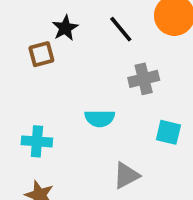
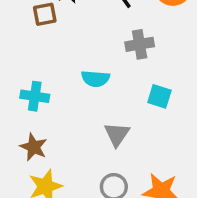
gray triangle: (126, 176) -> (117, 134), turned -32

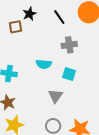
cyan square: (159, 96) -> (69, 74), moved

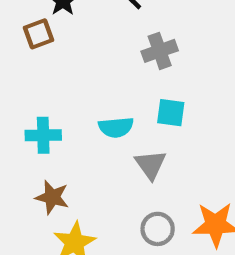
cyan semicircle: (44, 64) -> (116, 127), moved

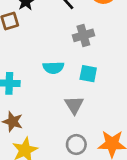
cyan semicircle: (116, 127) -> (53, 68), moved

